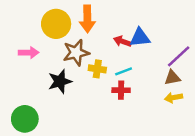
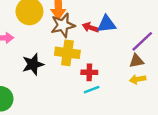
brown star: (76, 53) -> (63, 25), moved
yellow cross: (97, 69) -> (67, 53), size x1.5
cyan line: (124, 71) -> (92, 90), moved

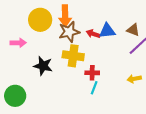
brown triangle: (136, 61) -> (133, 30), moved, turned 32
black star: (33, 64) -> (43, 66), turned 30
cyan line: (92, 90) -> (94, 88), turned -48

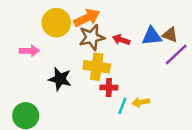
orange arrow: (65, 16) -> (87, 18), turned -115
blue triangle: (107, 31) -> (152, 36), moved
red cross: (92, 73) -> (109, 88), moved
yellow arrow: (134, 79) -> (141, 102), moved

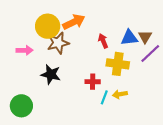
brown triangle: (170, 35) -> (145, 37), turned 40
brown star: (92, 37) -> (58, 43), moved
red arrow: (121, 40) -> (103, 41), turned 48
yellow cross: (97, 67) -> (118, 64), moved

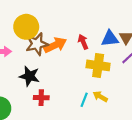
orange arrow: (74, 22) -> (55, 45), moved
red cross: (93, 82) -> (41, 98), moved
yellow arrow: (120, 94) -> (100, 97), turned 40

